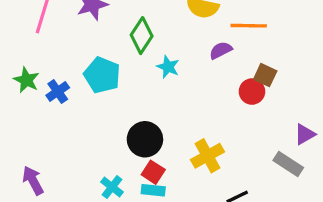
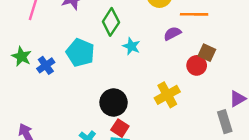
yellow cross: (208, 156) -> (167, 95), moved
gray rectangle: (288, 164) -> (225, 122), turned 40

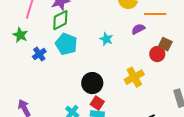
green diamond: (111, 22) -> (60, 20), moved, turned 30
green star: (21, 56) -> (20, 35), moved

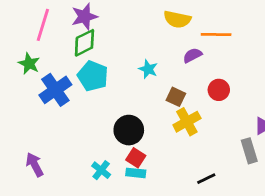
brown square: (165, 44) -> (176, 97), moved
blue cross: (39, 54) -> (55, 90), size x1.6

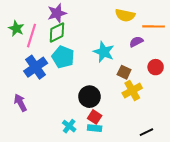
pink line: (43, 25) -> (32, 36), moved
green star: (29, 64) -> (16, 28), moved
cyan star: (148, 69) -> (104, 52), size x1.5
purple arrow: (35, 165) -> (20, 103), moved

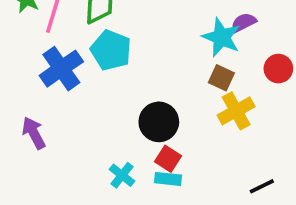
cyan star: (104, 52) -> (221, 37), moved

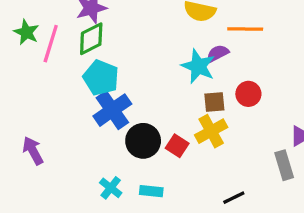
blue cross: (61, 69) -> (112, 110), moved
brown square: (221, 78) -> (214, 102), moved, turned -30
red square: (168, 159) -> (177, 146), moved

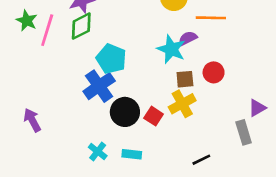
cyan pentagon: (101, 78) -> (111, 59), moved

